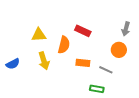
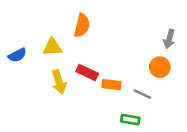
red rectangle: (83, 31) -> (87, 73), moved
orange semicircle: (64, 45) -> (82, 25), moved
blue semicircle: (13, 64) -> (17, 55), moved

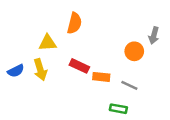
blue semicircle: (17, 55) -> (16, 71), moved
orange circle: (160, 67) -> (134, 51), moved
yellow arrow: (59, 82) -> (40, 70), moved

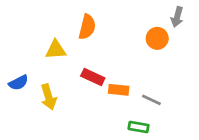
gray arrow: (154, 35) -> (177, 17), moved
orange circle: (134, 51) -> (157, 38), moved
yellow arrow: (40, 70) -> (49, 97), moved

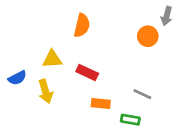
yellow triangle: (56, 50) -> (52, 59), moved
orange rectangle: (119, 90) -> (101, 103), moved

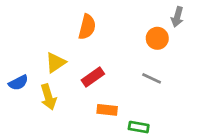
yellow triangle: (52, 59) -> (56, 63), turned -30
red rectangle: (87, 73) -> (93, 77), turned -60
gray line: (142, 94) -> (152, 78), moved

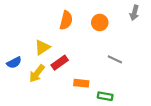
orange circle: (157, 38) -> (100, 23), moved
red rectangle: (93, 77) -> (60, 63), moved
yellow arrow: (48, 97) -> (37, 73), turned 54

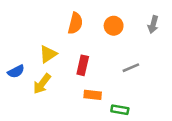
gray arrow: (134, 13) -> (153, 24), moved
gray line: (115, 59) -> (131, 68), turned -48
red rectangle: (60, 63) -> (83, 65), moved, turned -42

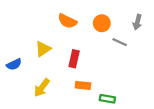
orange semicircle: (75, 23) -> (67, 21), turned 102
gray line: (131, 68) -> (120, 42), moved, turned 48
yellow arrow: (42, 84) -> (42, 88), moved

